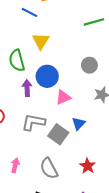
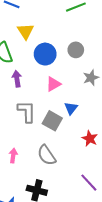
blue circle: (47, 76) -> (45, 54), moved
gray L-shape: (33, 122) -> (27, 112), turned 85
red star: (88, 166) -> (90, 139), moved

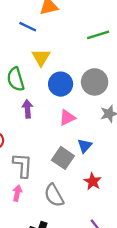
gray circle: (76, 50) -> (95, 82), size x1.5
gray L-shape: (27, 112) -> (23, 165), moved
red star: (90, 139) -> (93, 181), moved

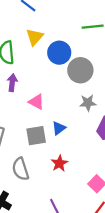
blue circle: (61, 84) -> (59, 53), moved
pink triangle: (67, 118) -> (36, 102), moved, turned 42
gray square: (63, 158) -> (36, 136), turned 36

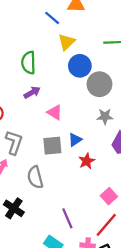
yellow triangle: (35, 37) -> (67, 42), moved
purple arrow: (12, 83) -> (32, 92), turned 49
red star: (59, 163) -> (87, 161), moved

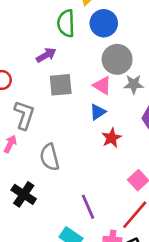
green semicircle: (28, 63) -> (66, 23), moved
gray circle: (99, 84) -> (117, 59), moved
pink triangle: (55, 112) -> (102, 85), moved
gray square: (52, 146) -> (61, 85), moved

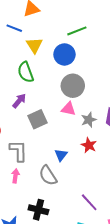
blue circle: (104, 23) -> (64, 54), moved
gray star: (134, 84) -> (89, 120), moved
blue triangle: (98, 112) -> (61, 155), moved

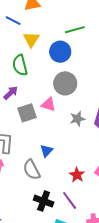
pink triangle: (68, 109) -> (48, 105), moved
red star: (89, 145) -> (77, 175), moved
black cross: (38, 210) -> (44, 201), moved

